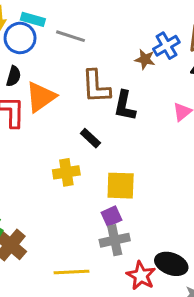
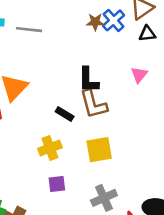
brown star: (145, 59) -> (95, 22), moved
brown L-shape: (96, 86) -> (93, 104), moved
purple square: (112, 216) -> (57, 184), moved, turned 30

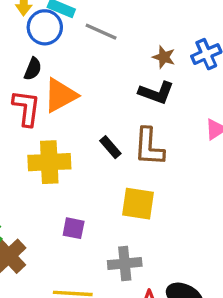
brown star: (95, 22) -> (164, 57), moved
black L-shape: (88, 80) -> (156, 93), moved, turned -88
yellow cross: (50, 148) -> (49, 162), moved, size x1.4

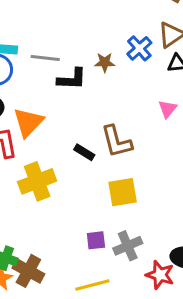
black L-shape: (156, 93) -> (72, 79), moved
purple square: (74, 228) -> (96, 240), moved

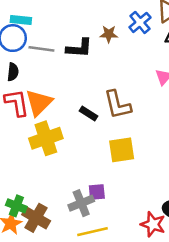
gray line: (45, 58) -> (41, 49), moved
orange triangle: (28, 122) -> (39, 103), moved
gray cross: (128, 246) -> (81, 203), moved

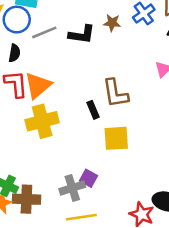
gray line: (41, 49) -> (44, 32), turned -35
black rectangle: (88, 114) -> (93, 110), moved, turned 30
purple square: (97, 192) -> (89, 178), turned 30
brown cross: (36, 218) -> (26, 199), turned -32

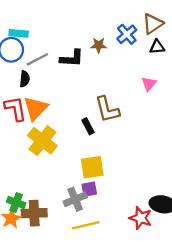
black semicircle: (14, 53) -> (25, 79), moved
yellow cross: (42, 121) -> (42, 141), turned -32
yellow square: (116, 138) -> (92, 167), moved
purple square: (89, 178) -> (89, 189), turned -35

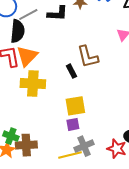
black semicircle: (25, 79) -> (18, 31), size x1.6
yellow cross: (42, 141) -> (33, 84), turned -35
gray cross: (75, 199) -> (84, 146), moved

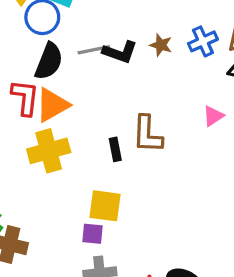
gray line: (28, 14) -> (94, 50), moved
yellow cross: (33, 84) -> (49, 151), turned -35

